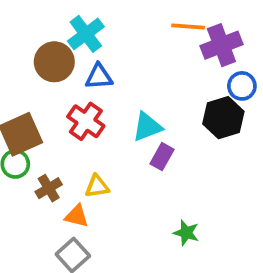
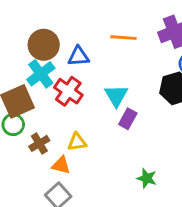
orange line: (188, 27) -> (123, 38), moved
cyan cross: (86, 34) -> (41, 74), moved
cyan triangle: (147, 127) -> (116, 96), turned -40

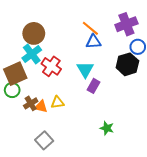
orange line: (123, 38) -> (90, 28), turned 36
blue triangle: (78, 56) -> (93, 42), moved
orange triangle: (61, 165) -> (41, 107), moved

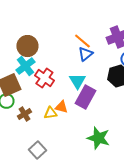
blue triangle: (93, 42) -> (85, 54), turned -35
purple rectangle: (93, 86) -> (85, 97), size x1.6
orange triangle: (41, 107) -> (61, 107), moved
green star: (107, 128) -> (98, 138), size x1.6

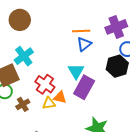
orange line: (82, 41) -> (81, 31), turned -42
brown circle: (27, 46) -> (20, 20), moved
red cross: (44, 78) -> (45, 84), moved

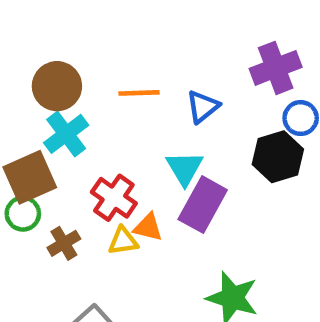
brown circle: (20, 20) -> (57, 86), moved
orange line: (81, 31) -> (139, 93), moved

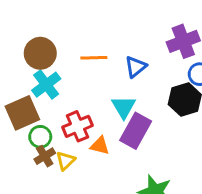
red cross: (114, 198) -> (77, 126), turned 32
green circle: (23, 214) -> (40, 137), moved
yellow triangle: (123, 241) -> (66, 161), moved, turned -36

